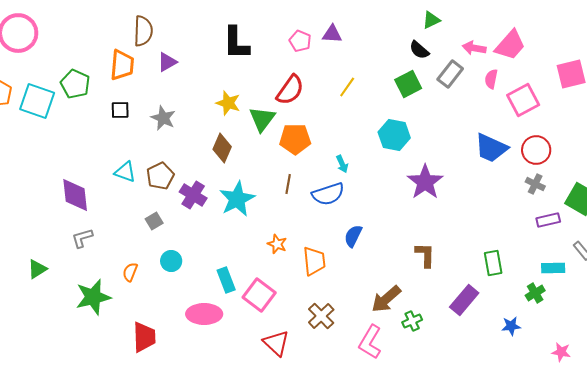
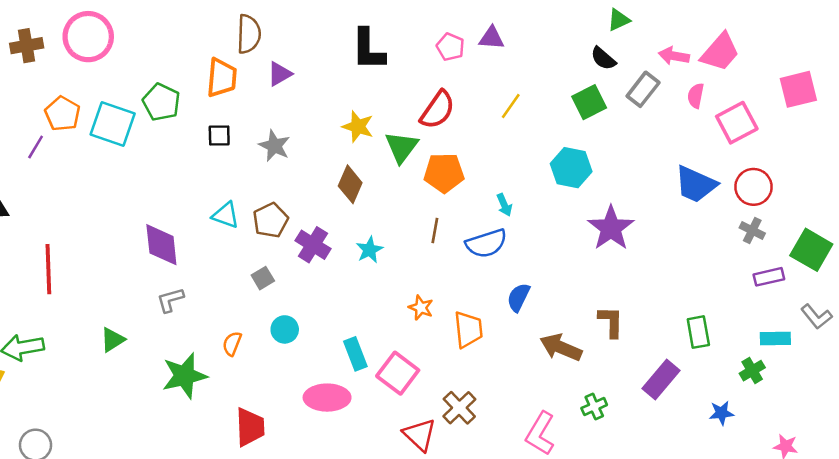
cyan star: (237, 199) -> (369, 250), size x0.6
brown arrow: (386, 299) -> (561, 347), moved, turned 64
brown cross: (321, 316) -> (459, 408), moved

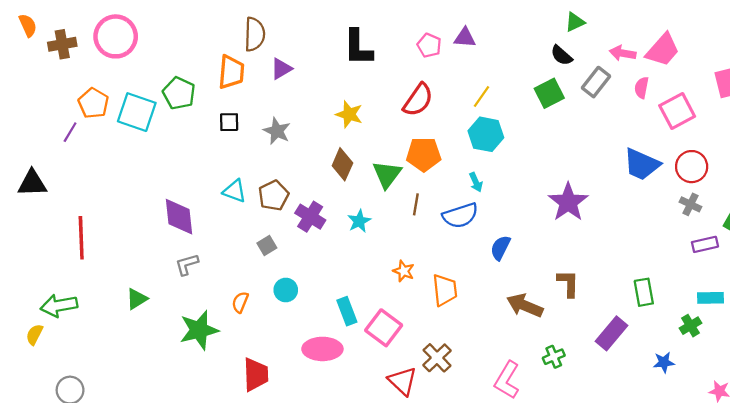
green triangle: (402, 147) -> (387, 174), moved
cyan hexagon: (571, 168) -> (486, 134), moved
blue semicircle: (518, 297) -> (500, 248), moved

